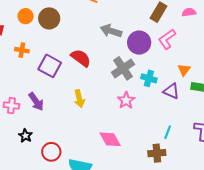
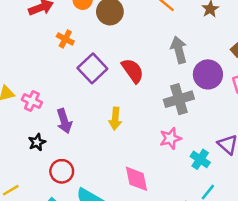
gray arrow: (111, 31) -> (179, 50), turned 40
cyan cross: (149, 78) -> (200, 159), moved
purple arrow: (36, 102) -> (64, 121), moved

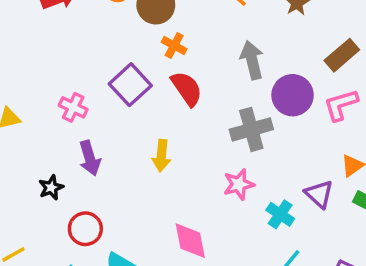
orange cross: (65, 39) -> (174, 46), moved
pink cross: (32, 101) -> (73, 107), moved

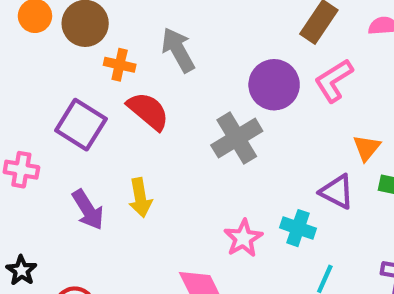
gray arrow: (252, 60) -> (178, 50), moved
purple arrow: (90, 158) -> (88, 210), moved
pink star: (239, 184) -> (243, 238), moved

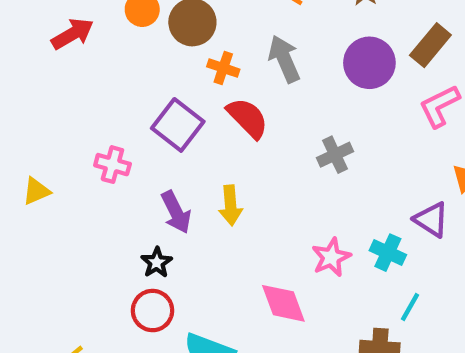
purple circle: (274, 85) -> (369, 63), moved
gray cross: (237, 138) -> (335, 155), size x0.7
black star: (21, 270) -> (157, 262), moved

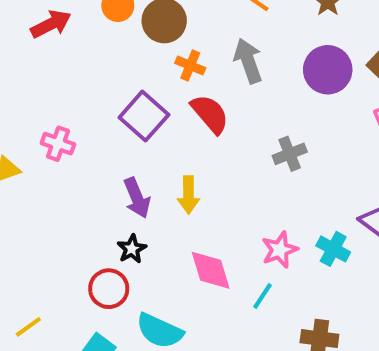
pink cross: (112, 165) -> (58, 144), moved
black star: (157, 262) -> (132, 249), moved
pink diamond: (283, 303) -> (211, 270), moved
cyan line: (410, 307) -> (262, 296), moved

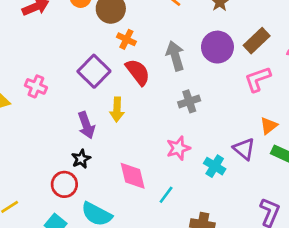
gray arrow: (248, 61) -> (175, 56), moved
yellow arrow: (188, 195) -> (117, 110), moved
pink star: (280, 250) -> (178, 148), moved

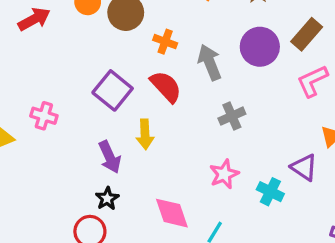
orange cross: (126, 39) -> (165, 42), moved

